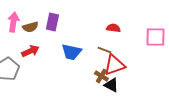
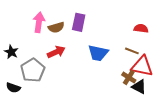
red triangle: (114, 65) -> (142, 66), turned 30

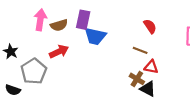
red semicircle: (141, 28) -> (150, 26), turned 48
blue trapezoid: (98, 53) -> (95, 36), moved
red triangle: (142, 66) -> (151, 67), size x0.6

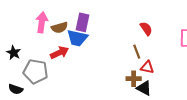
blue trapezoid: (95, 36) -> (77, 38), moved
brown line: (140, 50) -> (137, 52), turned 48
gray pentagon: (34, 71) -> (36, 71), turned -30
brown cross: (137, 79) -> (134, 79), turned -32

